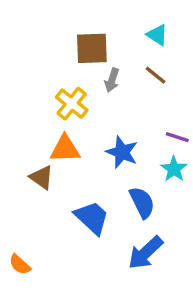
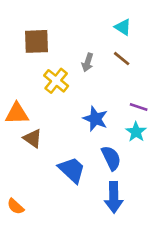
brown square: (92, 48) -> (36, 41), moved
orange triangle: (65, 149) -> (17, 114), moved
blue arrow: (145, 253) -> (114, 197), turned -48

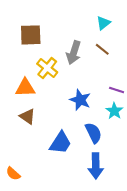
cyan triangle: (123, 27) -> (103, 23), turned 48
gray arrow: (88, 62) -> (74, 53), size x1.5
orange triangle: (17, 114) -> (25, 88), moved
blue trapezoid: (72, 170) -> (60, 143), turned 80

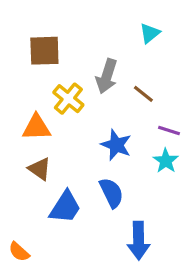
brown line: (102, 49) -> (143, 94), moved
blue semicircle: (93, 133) -> (111, 193), moved
blue trapezoid: (60, 143) -> (65, 207), moved

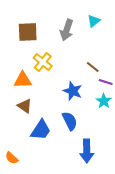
gray arrow: (107, 76) -> (67, 30), moved
brown line: (143, 94) -> (93, 67), moved

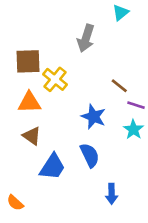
cyan triangle: (94, 21) -> (121, 13), moved
brown square: (28, 32) -> (28, 61), moved
blue arrow: (87, 151) -> (112, 194), size x0.7

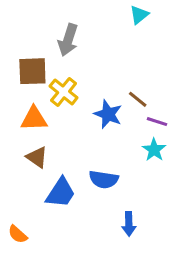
gray arrow: (86, 38) -> (68, 40), moved
blue star: (94, 117) -> (108, 114), moved
blue semicircle: (90, 155) -> (104, 179), turned 125

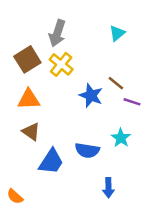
cyan triangle: (139, 15) -> (117, 33), moved
brown square: (32, 71) -> (27, 59), turned -30
yellow cross: (64, 92) -> (61, 64), moved
cyan star: (154, 150) -> (121, 138), moved

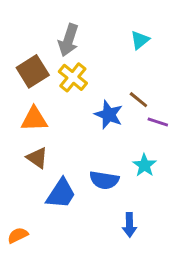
orange semicircle: (15, 196) -> (18, 235), turned 112

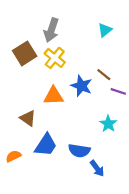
orange triangle: (34, 119) -> (54, 96), moved
blue semicircle: (104, 180) -> (79, 151), moved
blue arrow: (130, 225) -> (97, 168), turned -36
orange semicircle: (18, 235) -> (13, 156), moved

